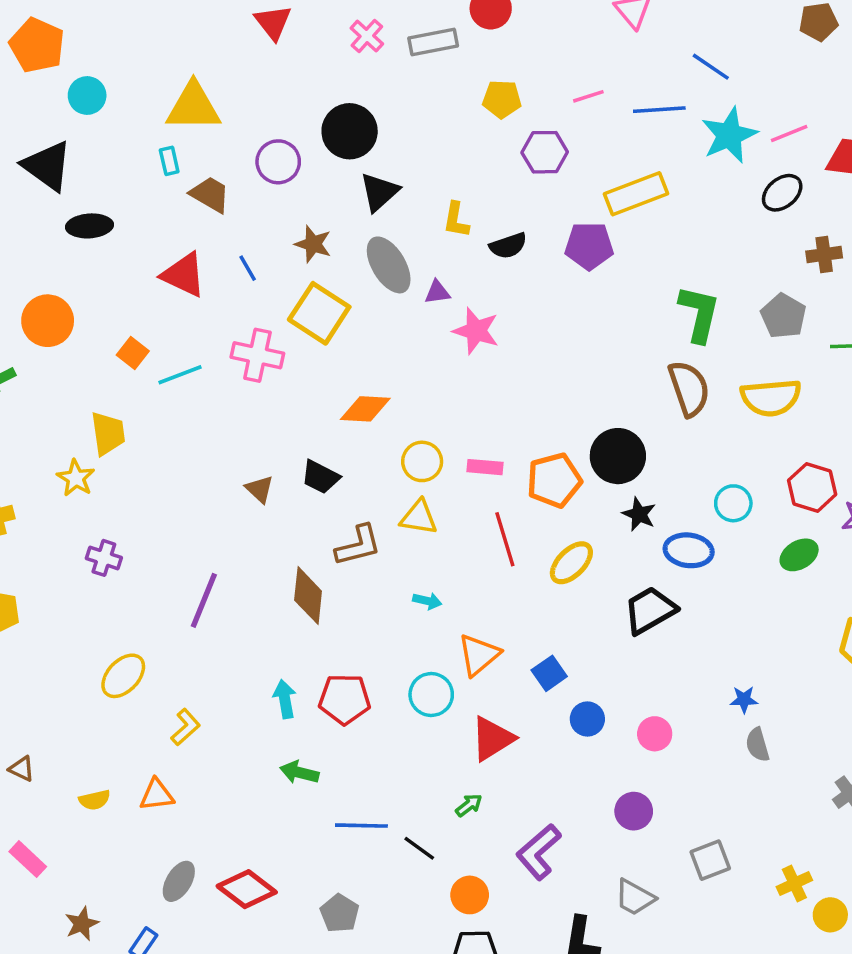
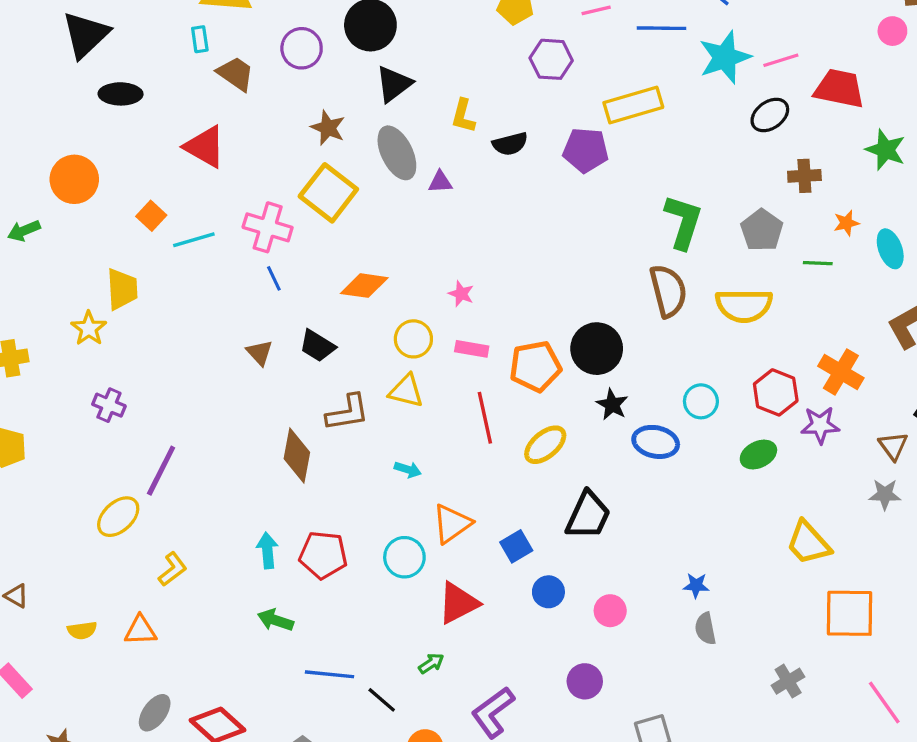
black triangle: (47, 166) -> (86, 35), turned 36
blue line: (248, 268) -> (274, 278), moved
pink star: (476, 331) -> (461, 294), moved, size x0.6
purple line: (204, 600) -> (161, 471), moved
black trapezoid: (650, 610) -> (588, 515), moved, turned 140

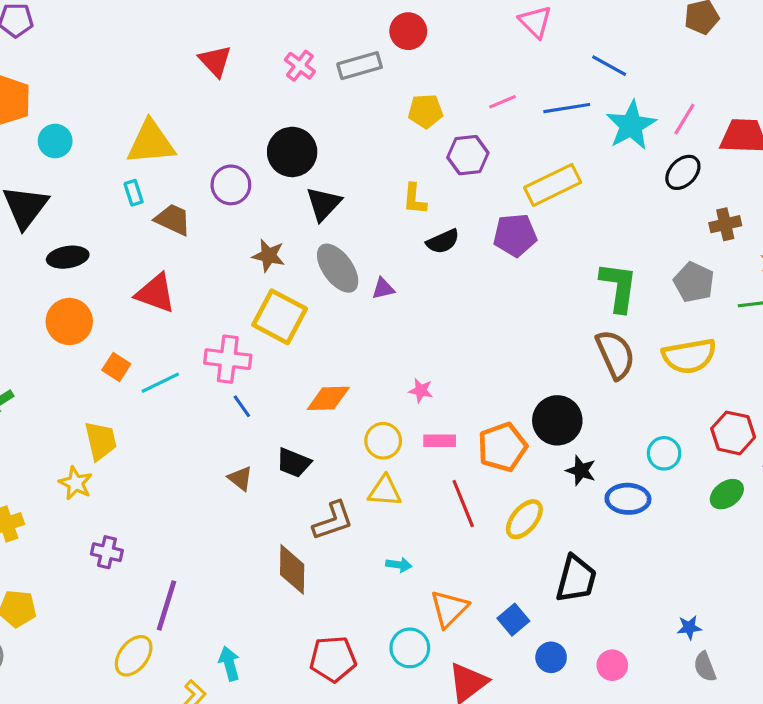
pink line: (781, 60) -> (684, 119), turned -32
yellow L-shape: (463, 116) -> (415, 199), moved
orange circle: (74, 179) -> (69, 321), moved
cyan arrow: (267, 550) -> (229, 664), moved

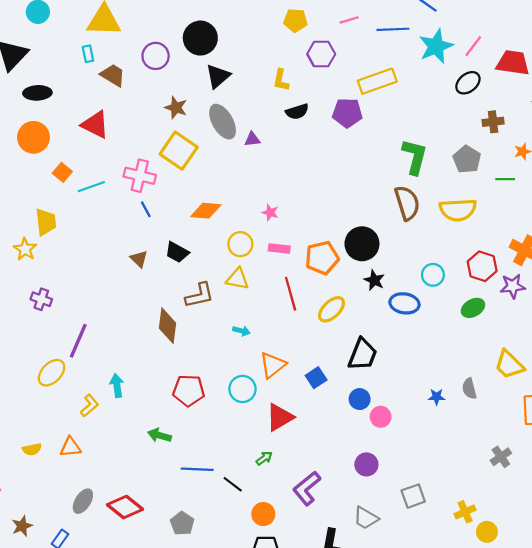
blue circle: (551, 657) -> (360, 399), moved
gray semicircle: (705, 667) -> (469, 389), moved

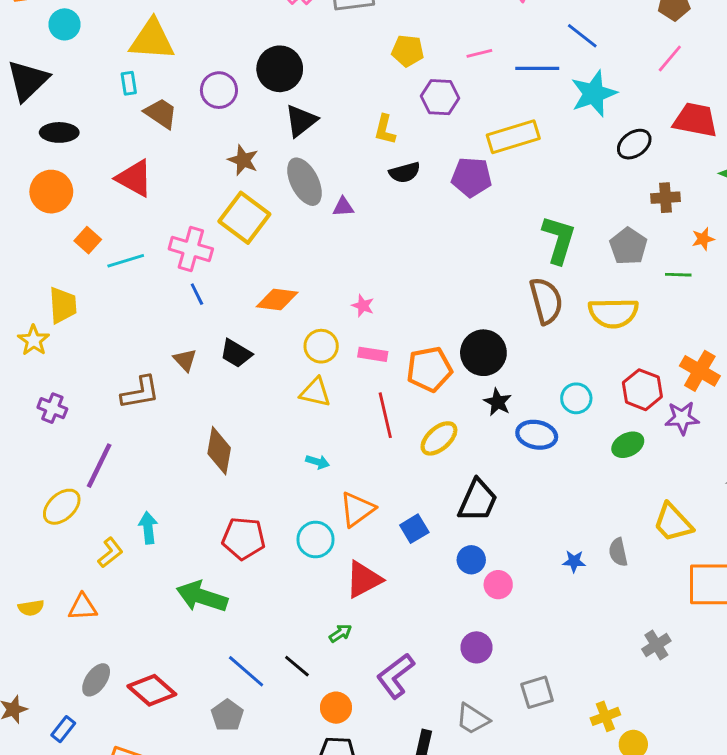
pink line: (473, 46) -> (670, 58), moved
brown L-shape: (199, 295) -> (140, 393), moved
green arrow: (159, 435) -> (202, 597), size x1.6
blue line: (197, 469) -> (246, 671), moved, turned 36

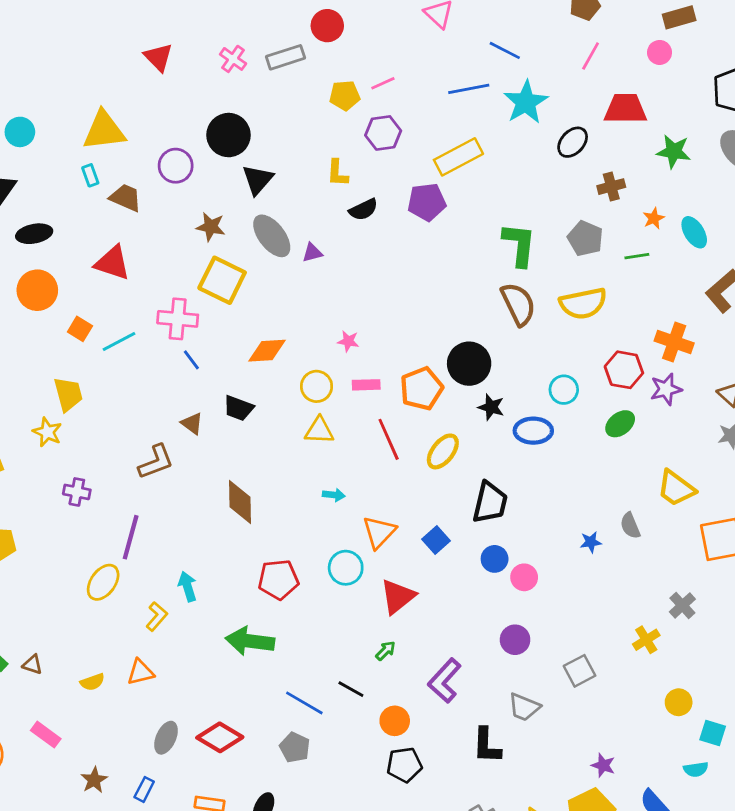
pink line: (479, 53) -> (383, 83), moved
yellow cross: (605, 716) -> (646, 640), moved

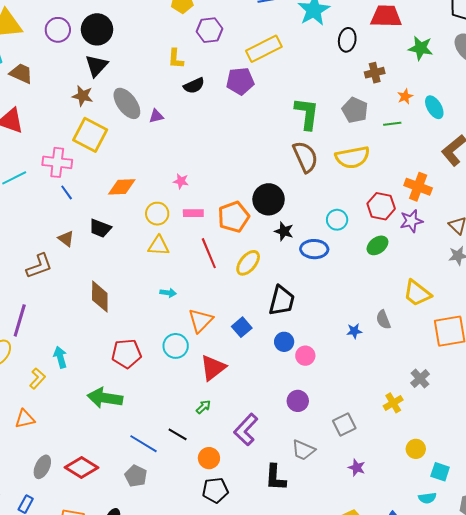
black ellipse: (573, 142) -> (347, 40), turned -35
purple circle: (176, 166) -> (58, 30), moved
black triangle: (258, 180) -> (96, 66), moved
purple star: (603, 765) -> (357, 468), moved

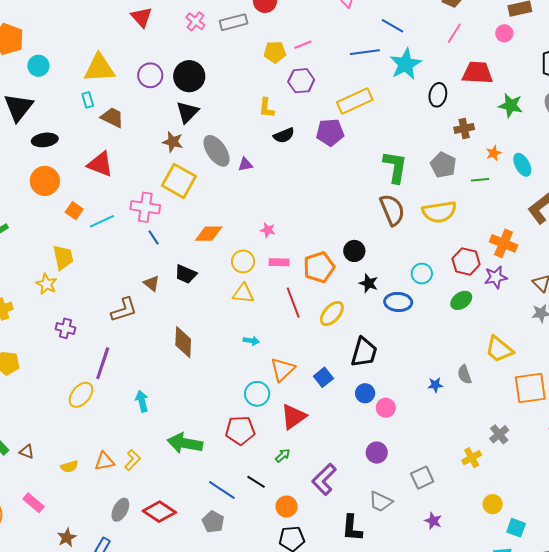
black circle: (269, 199) -> (354, 251), size x0.7
red pentagon: (127, 353) -> (240, 430), moved
yellow L-shape: (37, 379) -> (133, 460), moved

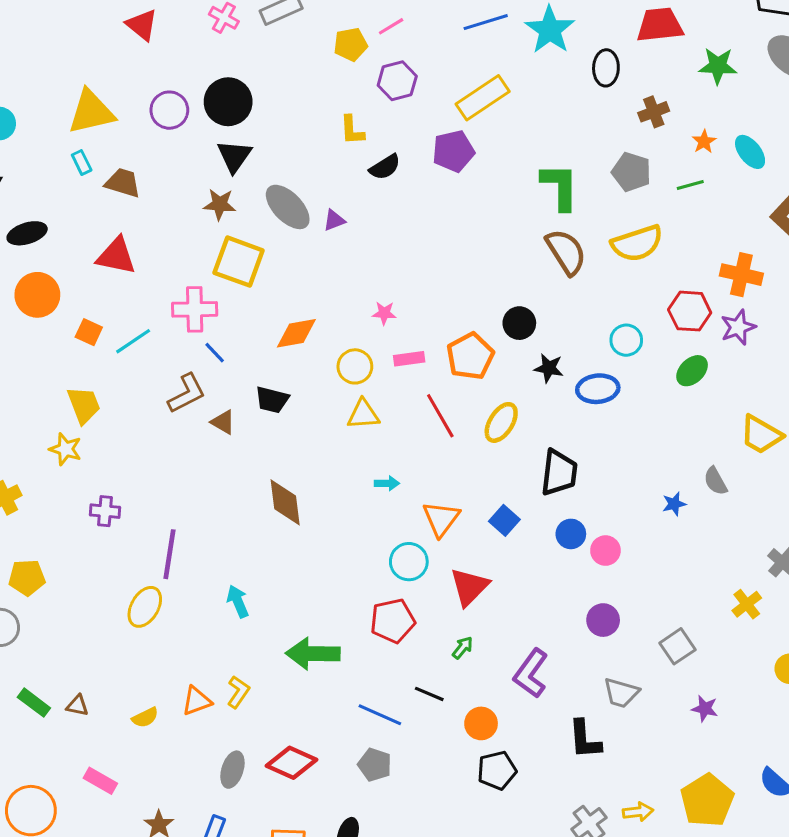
brown L-shape: (124, 310) -> (187, 393), moved

